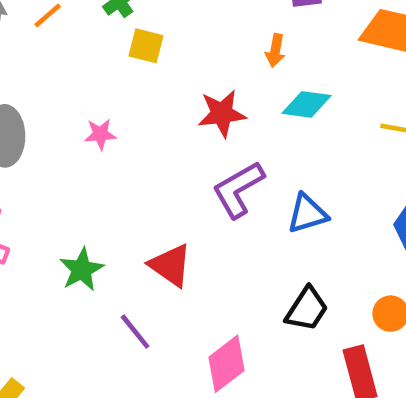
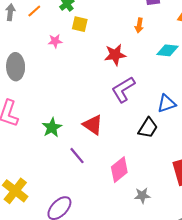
cyan diamond: (306, 104) -> (167, 50), moved
pink star: (100, 134) -> (55, 41), moved
blue triangle: (307, 214) -> (167, 104), moved
black trapezoid: (307, 309) -> (148, 128), moved

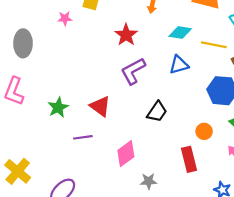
red star: (115, 55) -> (126, 35), turned -30
blue triangle: (167, 104) -> (179, 65), moved
purple line: (77, 156) -> (83, 137), turned -60

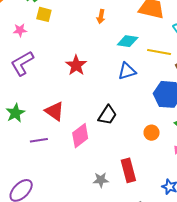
red star: (126, 35) -> (76, 65), moved
purple L-shape: (133, 71) -> (22, 63), moved
pink diamond: (126, 154) -> (80, 136), moved
red rectangle: (189, 159) -> (128, 170), moved

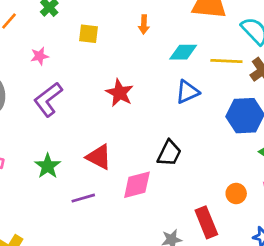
yellow square: (44, 14) -> (89, 34), moved
orange circle: (152, 133) -> (236, 194), moved
pink diamond: (80, 136) -> (137, 185), turned 30

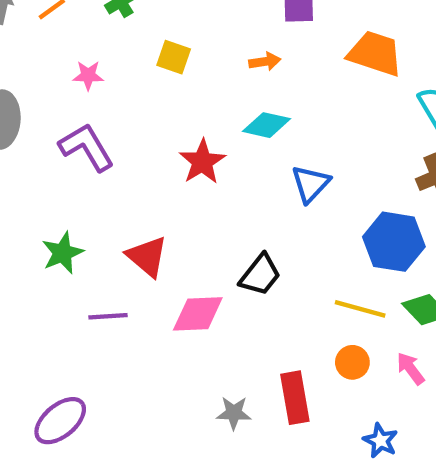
orange arrow: (144, 24) -> (265, 62), turned -114
cyan diamond: (183, 52) -> (267, 125), moved
yellow line: (226, 61) -> (360, 309), moved
blue triangle: (187, 92) -> (310, 184), turned -35
purple L-shape: (48, 99) -> (87, 147), turned 84

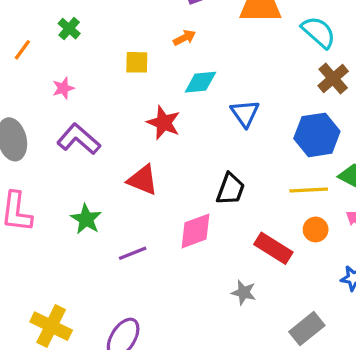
yellow square: (174, 57) -> (137, 62), moved
red triangle: (147, 256) -> (143, 180), moved
red rectangle: (295, 398) -> (273, 248), moved, turned -30
gray star: (234, 413) -> (244, 292), turned 30

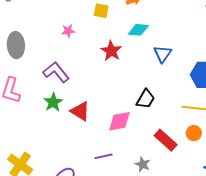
pink star: (63, 88) -> (68, 31), moved
purple L-shape: (79, 139) -> (56, 72), moved
red triangle: (143, 180) -> (80, 111), moved
purple line: (133, 253) -> (103, 156), moved

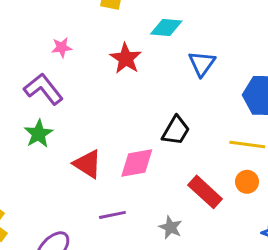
pink star: (68, 31) -> (62, 47), moved
red triangle: (80, 111) -> (87, 164), moved

